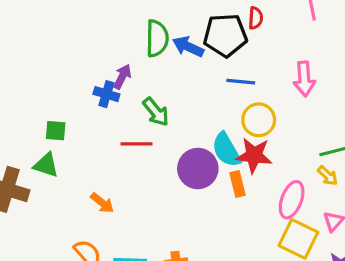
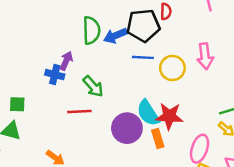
blue arrow: (188, 47) -> (115, 36), turned -45
blue line: (241, 82) -> (143, 57), moved
yellow circle: (259, 120) -> (172, 68), moved

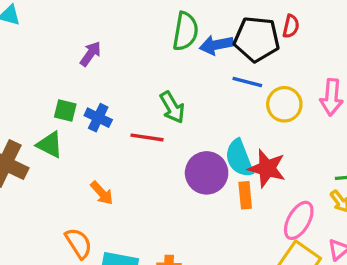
purple arrow: (66, 61) -> (91, 54), moved
blue cross: (55, 75) -> (98, 118), moved

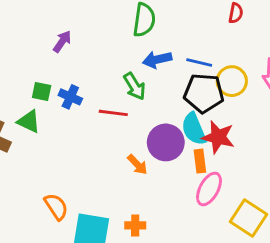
black pentagon: (257, 39) -> (204, 93), moved
blue arrow: (216, 45) -> (157, 60), moved
orange arrow: (102, 193) -> (137, 165), moved
pink ellipse: (299, 220) -> (209, 189), moved

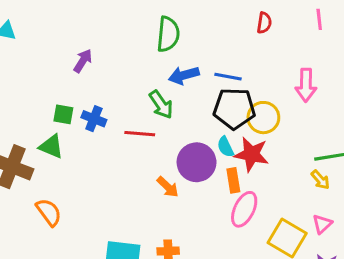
yellow circle: (232, 81) -> (263, 118), moved
cyan semicircle: (194, 129) -> (225, 147), size x0.6
orange semicircle: (56, 207) -> (49, 212), moved

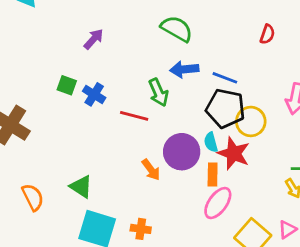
green semicircle: (168, 34) -> (177, 29), turned -76
green triangle: (51, 146) -> (81, 187), moved
orange semicircle: (49, 212) -> (33, 197), moved

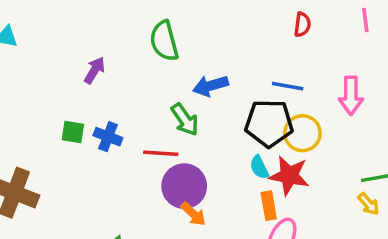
green semicircle: (177, 29) -> (164, 41), moved, turned -124
blue line: (225, 78) -> (288, 86), moved
purple circle: (182, 152) -> (184, 186), moved

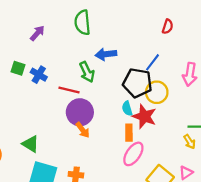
blue line: (288, 86) -> (152, 62), turned -72

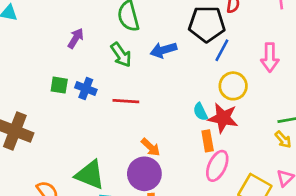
green arrow: (87, 72) -> (121, 55), moved
black pentagon: (137, 83) -> (207, 24), moved
purple circle: (80, 112) -> (144, 174), moved
green triangle: (31, 144) -> (90, 175), size x1.4

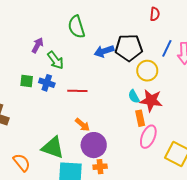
black pentagon: (207, 24) -> (129, 48), moved
blue line: (222, 50) -> (167, 48), moved
green arrow: (121, 55) -> (55, 60), moved
yellow circle: (233, 86) -> (147, 71), moved
orange arrow: (151, 147) -> (82, 125), moved

